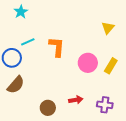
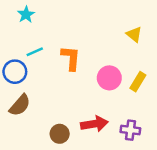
yellow triangle: (108, 28) -> (134, 34), turned -32
red arrow: (76, 100) -> (94, 124), size x1.5

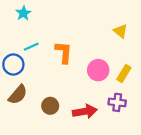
purple cross: (130, 130) -> (117, 102), moved
brown circle: (60, 134) -> (50, 106), moved

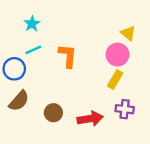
cyan star: (23, 13) -> (32, 24), moved
pink circle: (98, 70) -> (117, 55), moved
yellow rectangle: (124, 73) -> (115, 79), moved

